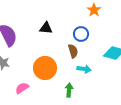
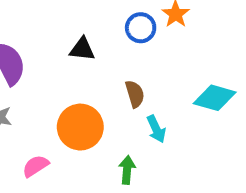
blue circle: (81, 34) -> (141, 28), moved
cyan arrow: (84, 69) -> (156, 129), turned 56

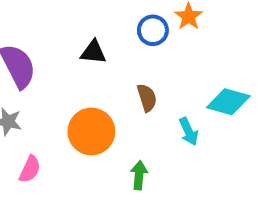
cyan arrow: (156, 129) -> (189, 131), moved
pink semicircle: (35, 166) -> (30, 169), moved, turned 148

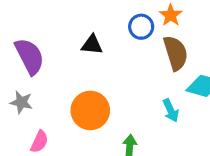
brown semicircle: (147, 98) -> (176, 53), moved, size x1.5

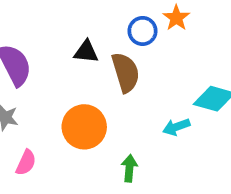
brown semicircle: (176, 53) -> (126, 72), moved
cyan arrow: (171, 110) -> (176, 127), turned 95

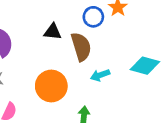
cyan arrow: (176, 127) -> (100, 75), moved

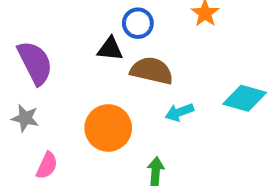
blue circle: (93, 17) -> (138, 23), moved
brown semicircle: (81, 47) -> (152, 71), turned -60

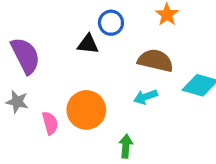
brown semicircle: (152, 71) -> (155, 61), moved
pink semicircle: (47, 166) -> (50, 123), moved, turned -40

